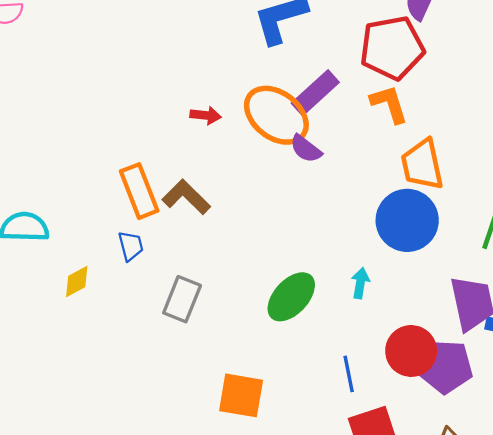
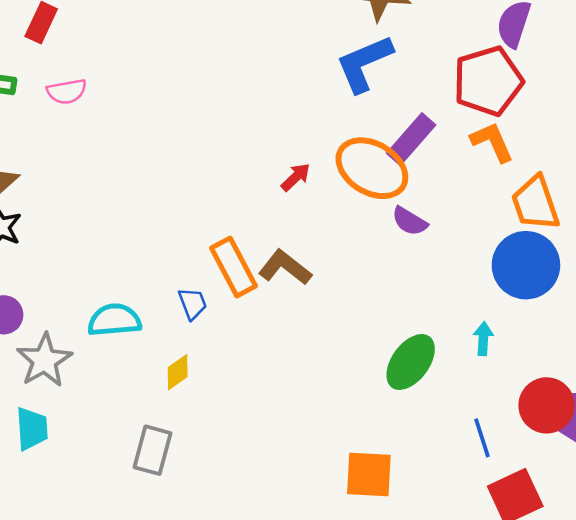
red arrow: (206, 115) -> (296, 177), turned -44
purple semicircle: (306, 149) -> (410, 221), moved
blue trapezoid: (131, 246) -> (193, 304), moved
gray rectangle: (182, 299) -> (152, 450), moved

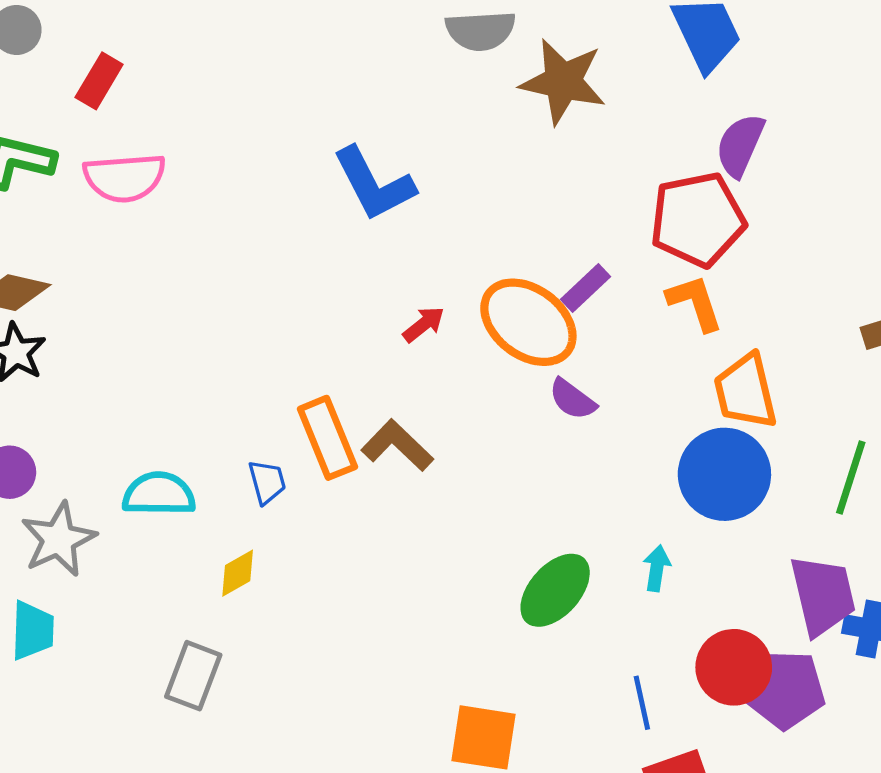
blue L-shape: (364, 64) -> (374, 184), moved, turned -100
pink semicircle: (67, 92) -> (124, 178), size x1.5
purple rectangle: (411, 139) -> (585, 288), size x0.7

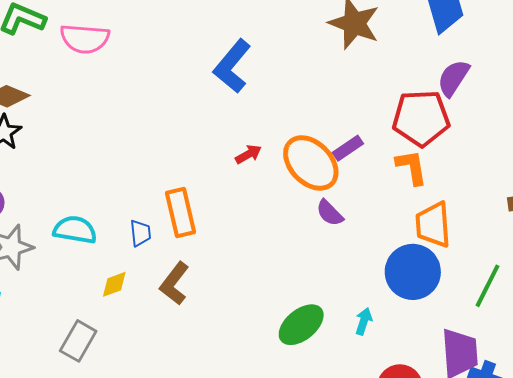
blue L-shape: (374, 184) -> (232, 66), turned 58
brown L-shape: (397, 445) -> (174, 284), moved, turned -105

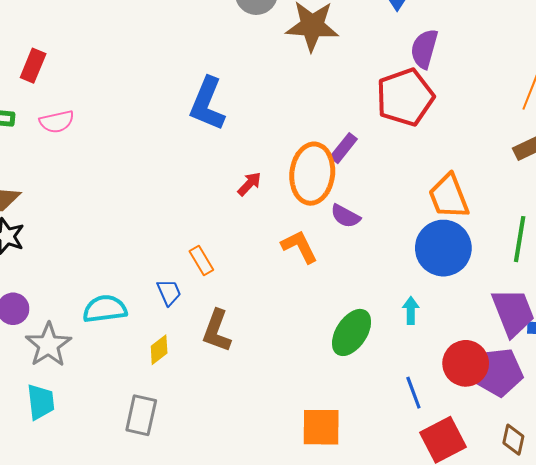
pink semicircle: (85, 39) -> (57, 122), size x0.7
orange ellipse: (311, 163) -> (312, 174), turned 68
orange L-shape: (412, 167) -> (299, 247), moved
orange rectangle: (180, 213) -> (201, 261), size x0.6

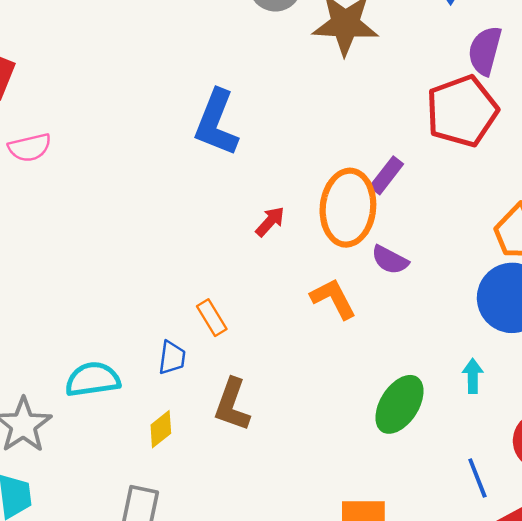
blue trapezoid: (169, 292) -> (172, 358), turned 32

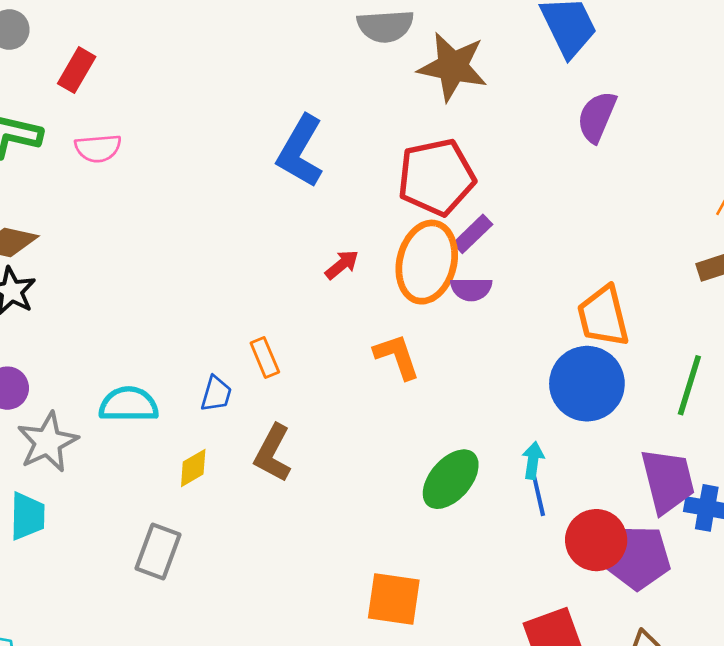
red pentagon: (462, 111) -> (436, 177), moved
purple semicircle: (390, 260) -> (471, 289), moved, turned -36
blue line: (477, 478) -> (538, 494), moved

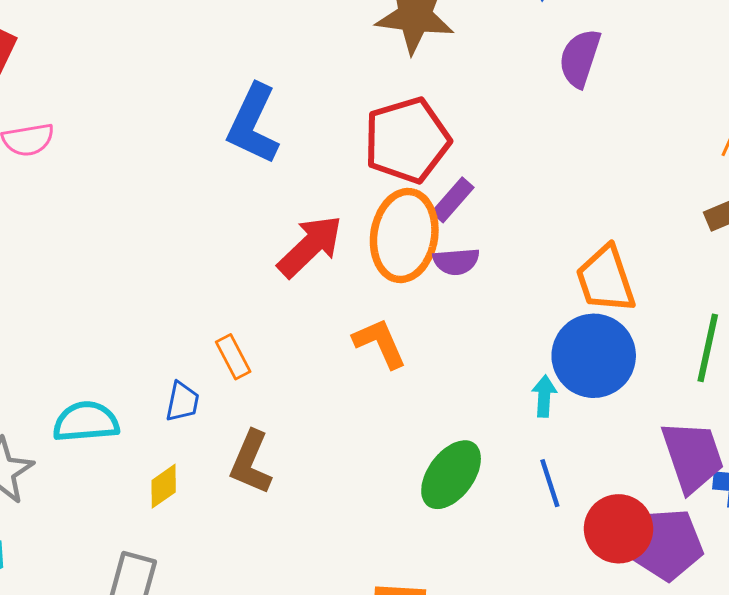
red arrow: (342, 265) -> (310, 246), size x1.8
cyan arrow: (533, 460) -> (544, 396), moved

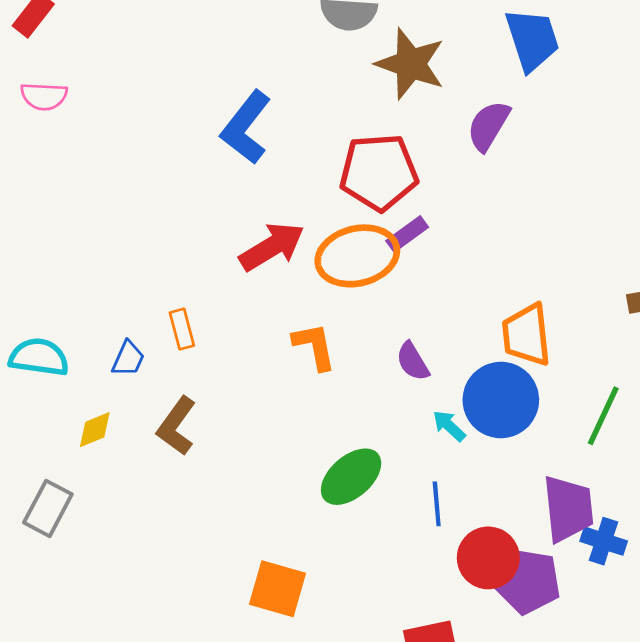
purple semicircle: (580, 58) -> (488, 126), moved
orange ellipse: (404, 236) -> (357, 256), turned 54
purple semicircle: (456, 261) -> (413, 361), moved, turned 51
cyan arrow: (544, 396) -> (449, 426), turned -63

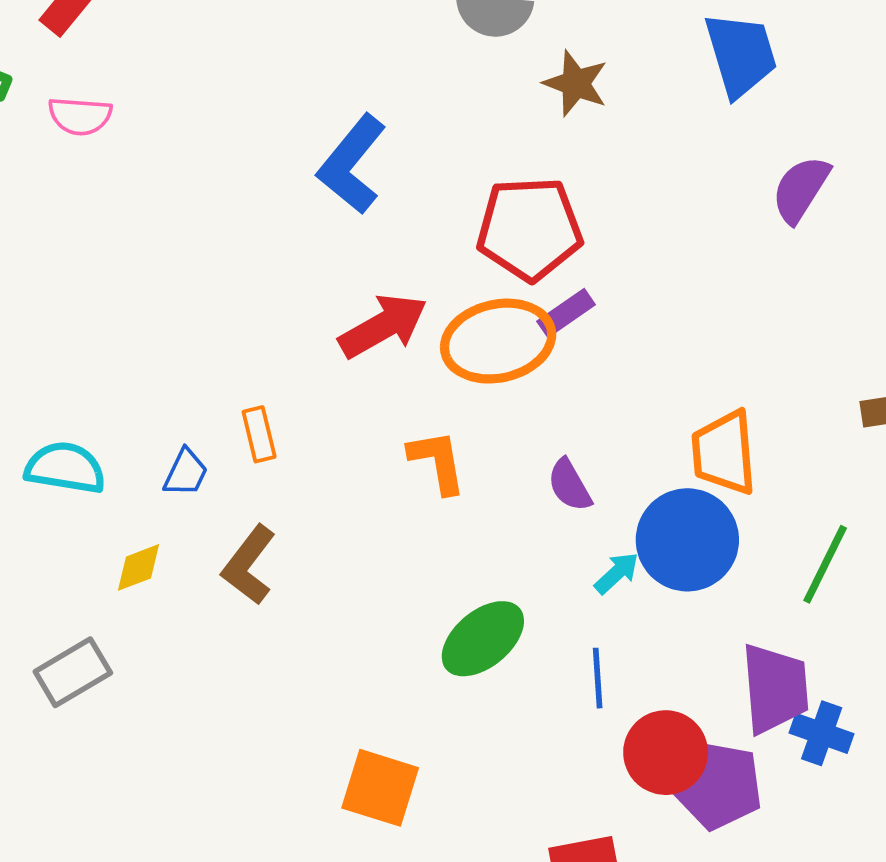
brown star: (410, 64) -> (576, 83), size x0.7
purple semicircle: (488, 126) -> (801, 189), moved
cyan arrow: (449, 426) -> (617, 573), turned 93
gray rectangle: (48, 508) -> (73, 672), turned 30

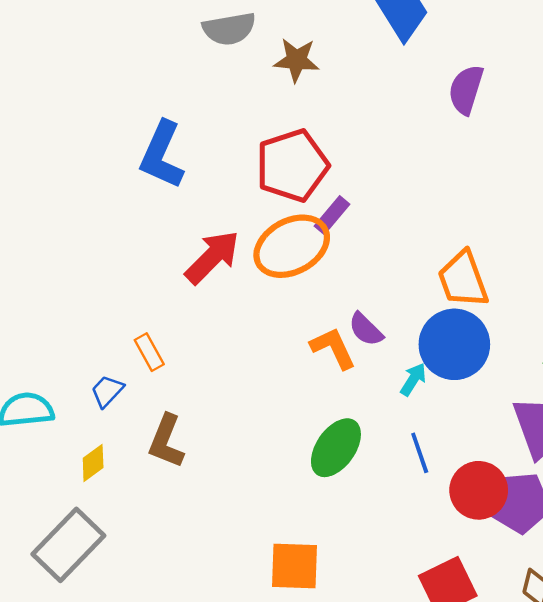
orange L-shape: (437, 462) -> (333, 348), moved
blue trapezoid: (186, 473) -> (107, 391), turned -147
gray rectangle: (73, 672) -> (68, 545), size x1.4

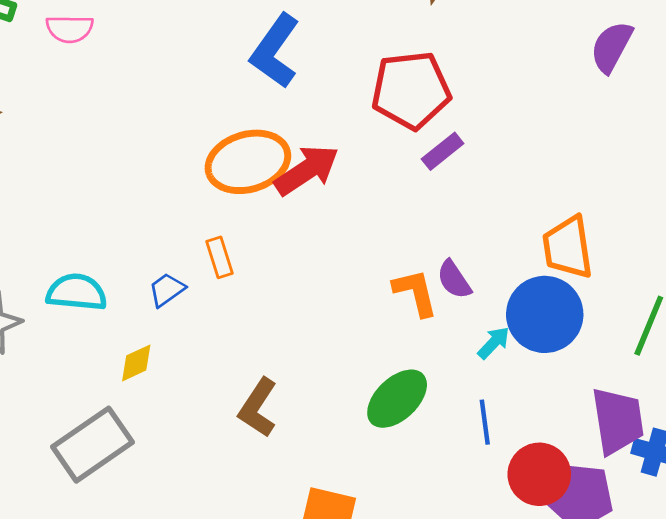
orange ellipse: (292, 246) -> (248, 162), moved
brown L-shape: (166, 441) -> (258, 408), moved

